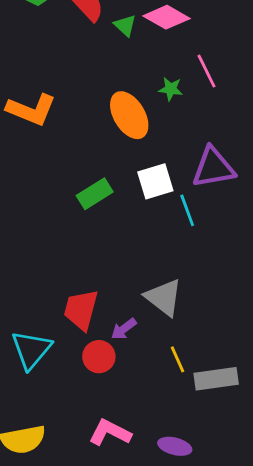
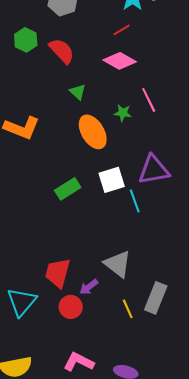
green triangle: (125, 25) -> (78, 92), moved
gray rectangle: (216, 379) -> (156, 298), moved, turned -60

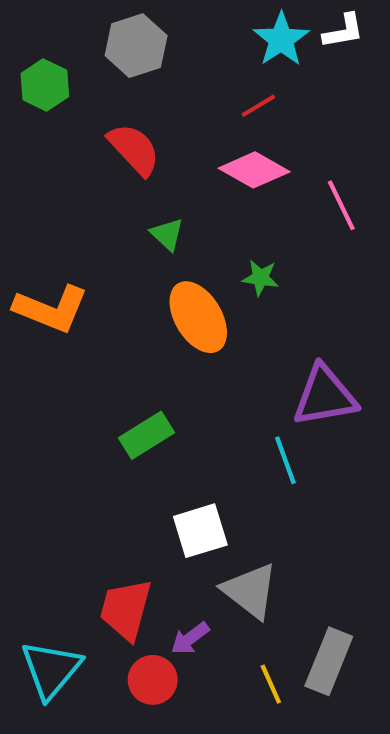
green hexagon: (26, 40) -> (45, 85), moved
pink line: (149, 100) -> (341, 205), moved
white square: (112, 180) -> (200, 531), moved

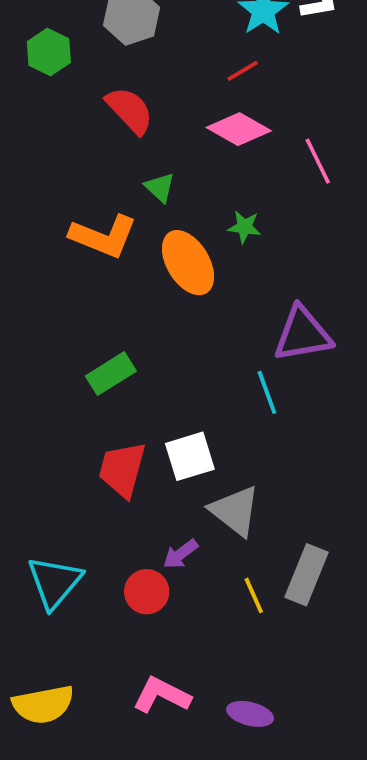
orange L-shape: (51, 309) -> (103, 236), moved
green rectangle: (146, 435) -> (111, 374), moved
red trapezoid: (126, 609) -> (122, 469), moved

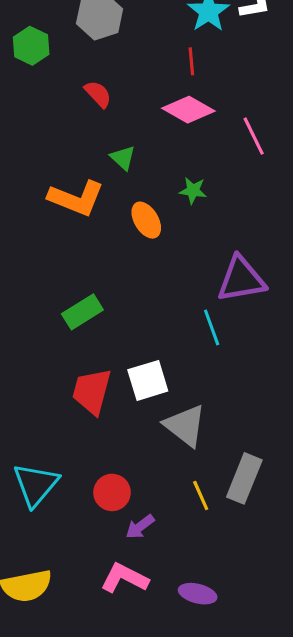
red line: (243, 71) -> (191, 61), turned -64
red semicircle: (130, 110) -> (98, 94), size x0.7
orange ellipse: (188, 263) -> (146, 220), size x0.7
purple arrow: (180, 554) -> (140, 527), moved

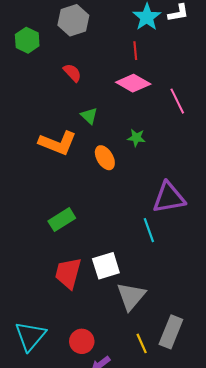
gray triangle: (185, 426) -> (131, 296), turned 32

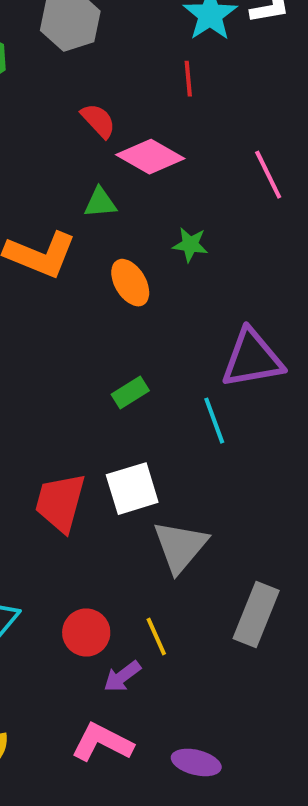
red semicircle: (72, 73) -> (98, 121), moved
pink diamond: (133, 83) -> (150, 157), moved
green triangle: (89, 116) -> (100, 203), turned -48
green rectangle: (62, 220) -> (130, 393), moved, size x0.7
yellow line: (142, 343) -> (156, 637), moved

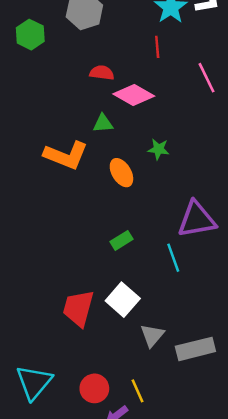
red semicircle: (98, 121) -> (102, 73), turned -40
pink line: (268, 175) -> (207, 78), moved
white square: (132, 489) -> (123, 300), turned -32
gray triangle: (180, 547) -> (152, 335), size x0.7
gray rectangle: (256, 615) -> (195, 349), moved, turned 54

